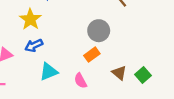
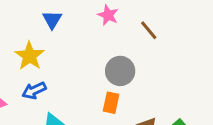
orange rectangle: (92, 55) -> (111, 103), turned -42

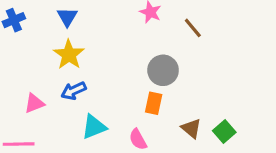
blue triangle: (52, 20) -> (67, 17), moved

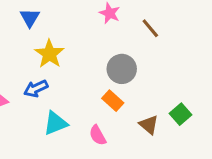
yellow star: (69, 55) -> (49, 54), moved
orange rectangle: (154, 103) -> (113, 101), turned -60
green square: (224, 132) -> (180, 114), moved

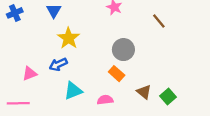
brown line: (150, 28) -> (159, 21), moved
green square: (180, 114) -> (168, 96), moved
pink semicircle: (98, 135) -> (105, 100), turned 112

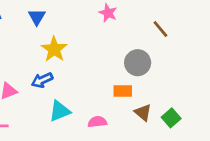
gray circle: (123, 50) -> (138, 63), moved
orange rectangle: (117, 74) -> (123, 91), moved, turned -42

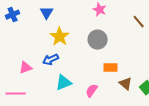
gray circle: (138, 63) -> (98, 40), moved
pink semicircle: (97, 122) -> (92, 91), turned -48

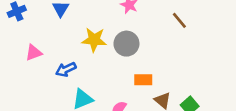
yellow star: (60, 37) -> (94, 40), moved, turned -30
pink triangle: (26, 68) -> (34, 53), moved

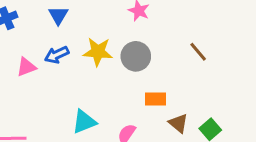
brown line: (179, 20) -> (198, 52), moved
blue arrow: (66, 69) -> (57, 55), moved

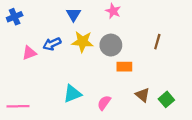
blue triangle: (58, 15) -> (73, 14), moved
brown line: (198, 52) -> (157, 42), turned 56
orange rectangle: (156, 99) -> (124, 67), moved

